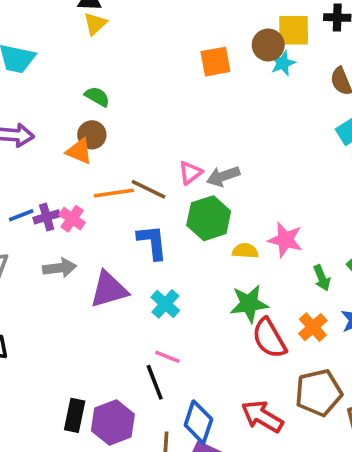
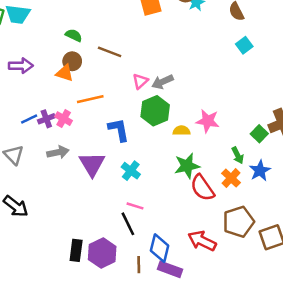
brown line: (149, 189) -> (110, 52), moved
green arrow: (322, 278) -> (238, 155), moved
purple triangle: (109, 290) -> (92, 164), turned -40

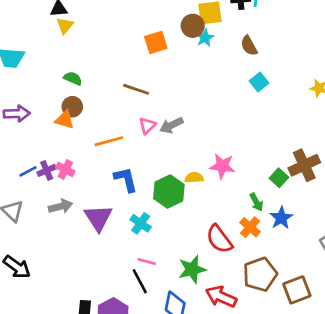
brown line: (110, 52) -> (136, 89), moved
orange line: (90, 99) -> (109, 141), moved
green hexagon: (155, 111) -> (169, 192), moved
green star: (187, 166) -> (192, 269), moved

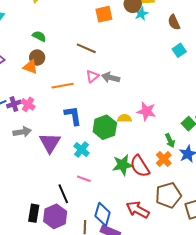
gray arrow: (171, 125) -> (111, 78), turned 36
green star: (192, 269) -> (123, 165), moved
black line: (140, 281) -> (63, 194), moved

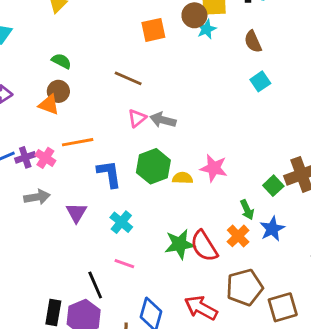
orange line: (63, 86) -> (78, 142), moved
green hexagon: (105, 127) -> (153, 166), moved
purple triangle: (50, 143) -> (76, 213), size x0.7

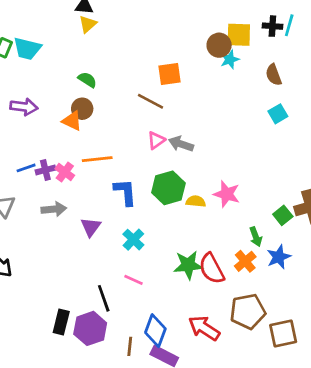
orange square: (153, 30) -> (169, 74), moved

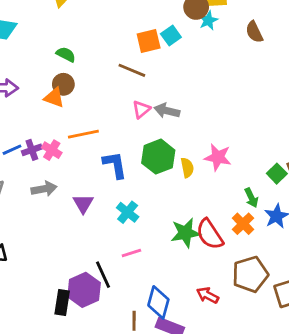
cyan square: (278, 114) -> (171, 35), moved
yellow semicircle: (196, 201) -> (187, 168), turned 78
pink line: (133, 280) -> (131, 253), turned -36
purple hexagon: (90, 328) -> (84, 290), moved
red arrow: (204, 328) -> (208, 295), size x0.7

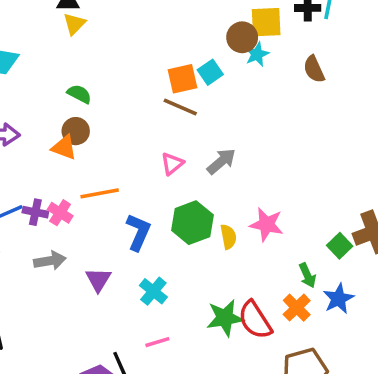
brown line: (132, 70) -> (180, 107), moved
gray arrow: (167, 111) -> (221, 161), moved, turned 125
purple cross: (32, 150) -> (35, 212), turned 30
blue L-shape: (115, 165) -> (138, 232), turned 32

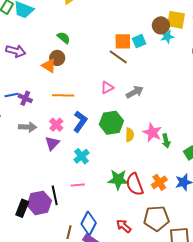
pink cross: (60, 213) -> (56, 125), moved
green arrow: (308, 275) -> (166, 141), moved

